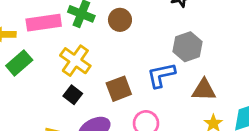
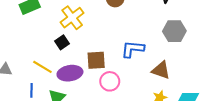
gray hexagon: (188, 47) -> (174, 31), moved
brown square: (119, 89) -> (96, 60), moved

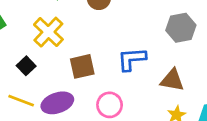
black square: (62, 42) -> (26, 66), moved
brown square: (96, 60) -> (82, 66), moved

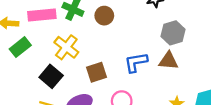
black square: (26, 66) -> (51, 76), size x1.5
brown triangle: (172, 80) -> (169, 61), moved

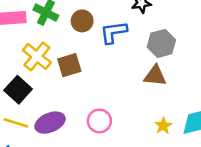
blue L-shape: (136, 62) -> (113, 32), moved
brown square: (97, 72) -> (69, 65), moved

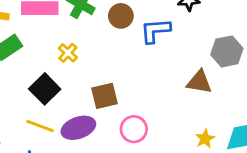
gray hexagon: (161, 43) -> (227, 51), moved
yellow cross: (37, 56) -> (68, 53), size x0.6
brown square: (69, 65) -> (104, 96), moved

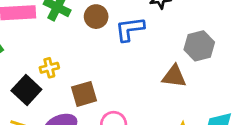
yellow cross: (68, 53) -> (49, 68), moved, turned 36

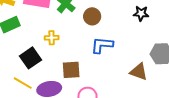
blue L-shape: (130, 29) -> (102, 45), moved
yellow cross: (49, 68) -> (52, 38), moved

